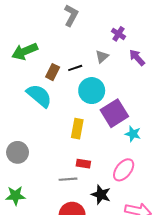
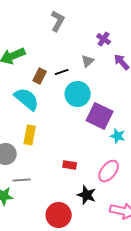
purple square: (114, 113) -> (100, 116), turned -32
yellow rectangle: (77, 129) -> (30, 135), moved
gray line: (68, 179) -> (22, 180), moved

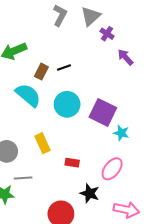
gray triangle: (88, 61) -> (91, 16), moved, size x1.5
cyan circle: (78, 94) -> (67, 104), moved
yellow rectangle: (30, 135) -> (42, 143), moved, turned -36

